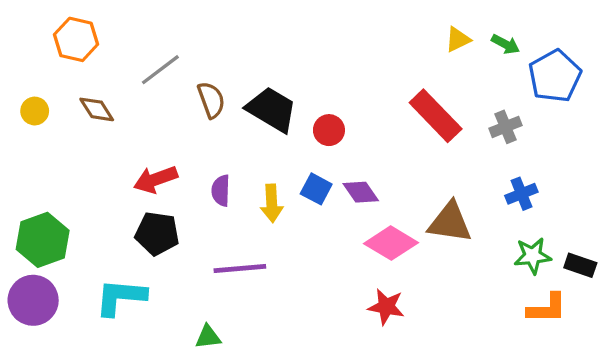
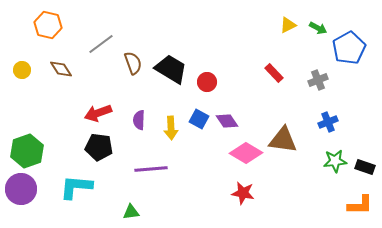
red rectangle: (436, 116) -> (274, 73), size x0.6
orange L-shape: (547, 308) -> (360, 205), moved

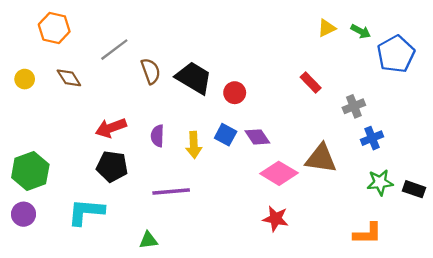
gray cross: (318, 80) -> (354, 106), moved
purple circle: (21, 189) -> (23, 214), size x0.7
orange L-shape: (360, 205) -> (367, 233), moved

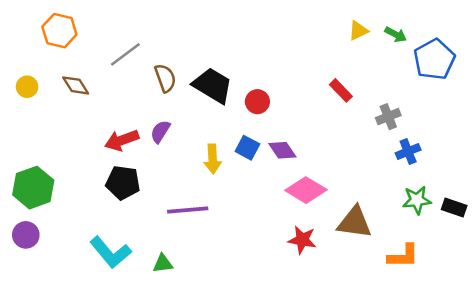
purple semicircle: (157, 136) -> (160, 132), moved, turned 30
brown triangle: (321, 159) -> (355, 222), moved
cyan L-shape: (86, 212) -> (110, 252), moved, turned -135

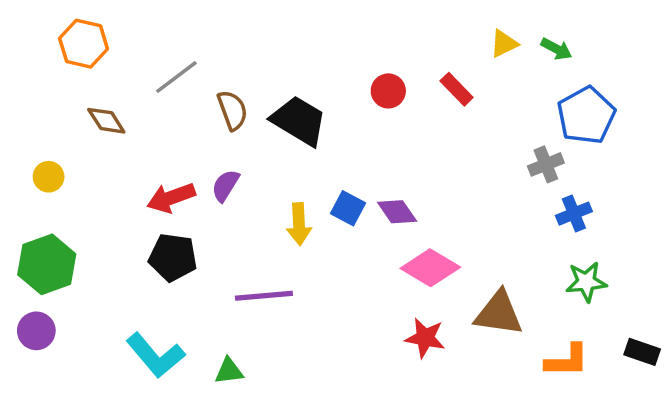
blue pentagon: (434, 59) -> (586, 115), moved
yellow circle: (27, 87) -> (49, 177), moved
red rectangle: (341, 90) -> (457, 89), moved
red circle: (257, 102) -> (388, 91), moved
black rectangle: (454, 208) -> (642, 352), moved

